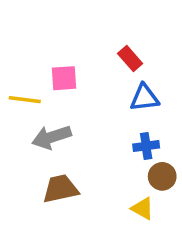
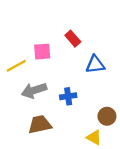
red rectangle: (130, 59) -> (73, 39), moved
yellow line: (25, 100) -> (16, 66), turned -36
blue cross: (146, 146) -> (68, 96), moved

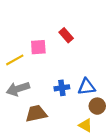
blue triangle: (95, 64) -> (87, 87), moved
gray arrow: (34, 90) -> (18, 89), moved

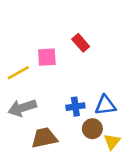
brown circle: (97, 106) -> (92, 129), moved
yellow triangle: (85, 125) -> (112, 142), moved, turned 40

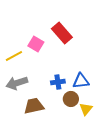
red rectangle: (81, 43) -> (62, 33), size x1.5
pink square: (47, 57) -> (36, 44), turned 35

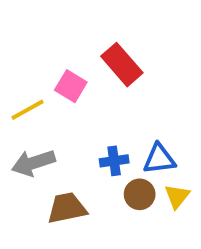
yellow triangle: (86, 109) -> (177, 196), moved

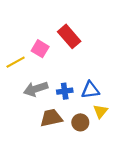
gray arrow: (33, 163) -> (36, 89), moved
brown circle: (140, 194) -> (80, 122), moved
brown trapezoid: (67, 208) -> (51, 118), moved

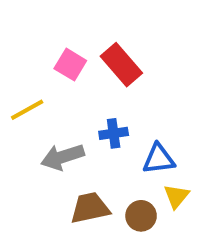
pink square: (40, 49) -> (70, 65), moved
blue cross: (65, 91) -> (114, 133), moved

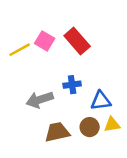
yellow line: (27, 110) -> (20, 50), moved
yellow triangle: (176, 196) -> (112, 125), turned 42
brown circle: (141, 216) -> (90, 127), moved

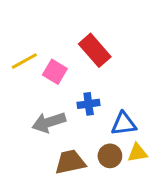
pink square: (45, 41) -> (55, 72), moved

